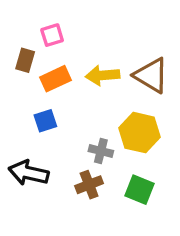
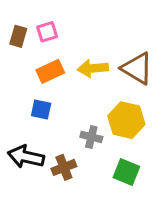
brown rectangle: (25, 60) -> (18, 36), moved
blue square: (45, 121) -> (41, 109), turned 30
brown cross: (89, 185) -> (64, 167), moved

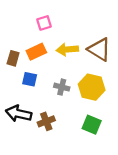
pink square: (47, 32) -> (44, 23), moved
brown rectangle: (18, 36) -> (13, 58), moved
gray cross: (91, 137) -> (62, 87), moved

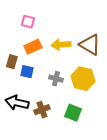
pink square: (44, 23) -> (28, 22), moved, turned 32
brown rectangle: (13, 58) -> (12, 62), moved
green square: (92, 125) -> (73, 113), moved

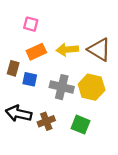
gray cross: (56, 79) -> (62, 87), size x1.5

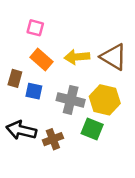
orange rectangle: (36, 52) -> (42, 59), turned 66
green square: (80, 125) -> (92, 129), moved

